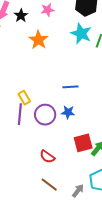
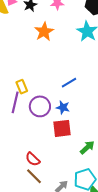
blue line: (70, 87) -> (69, 83), turned -35
red square: (83, 143) -> (62, 128), moved
red semicircle: (47, 157) -> (33, 159), moved

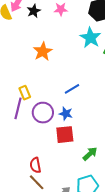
orange star: (44, 32) -> (43, 51), moved
red semicircle: (33, 159) -> (35, 165), turned 35

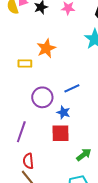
yellow rectangle: (25, 93) -> (25, 64), moved, turned -72
purple line: (18, 108) -> (21, 132), moved
purple circle: (43, 113) -> (42, 97), moved

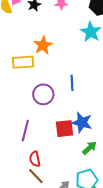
yellow rectangle: (25, 64) -> (23, 62), size x1.5
blue line: (72, 88) -> (72, 83), turned -63
blue star: (63, 112) -> (82, 122), moved, size x1.5

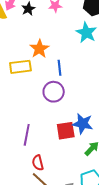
blue line: (72, 83) -> (59, 68), moved
purple circle: (43, 94) -> (54, 92), moved

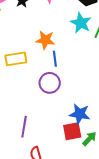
orange star: (39, 49) -> (45, 40), moved, turned -30
red square: (66, 131) -> (72, 131), moved

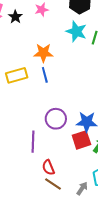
blue line: (55, 59) -> (45, 75), moved
purple circle: (50, 83) -> (56, 119), moved

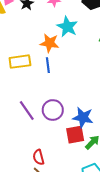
cyan star: (76, 31) -> (67, 27), moved
purple line: (33, 142) -> (27, 110), moved, turned -45

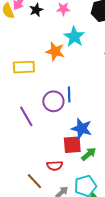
blue line: (48, 65) -> (69, 94), moved
purple circle: (53, 110) -> (53, 101), moved
red semicircle: (39, 157) -> (55, 166), moved, turned -84

